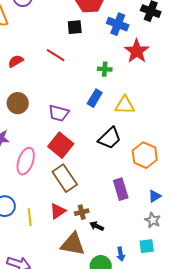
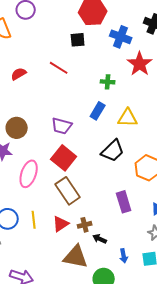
brown circle: (18, 103) -> (17, 128), moved
yellow line: (30, 217) -> (34, 220), moved
blue arrow: (121, 254) -> (124, 256), moved

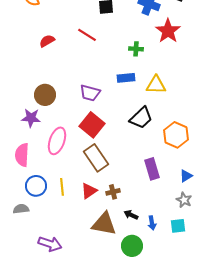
blue rectangle: (98, 111) -> (126, 78), turned 54
black arrow: (100, 239) -> (131, 215), moved

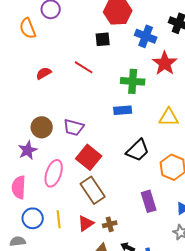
green cross: (136, 49) -> (133, 81), size x1.6
yellow triangle: (156, 85) -> (169, 117), moved
purple trapezoid: (90, 93) -> (74, 127), moved
purple star: (31, 118) -> (28, 150), turned -30

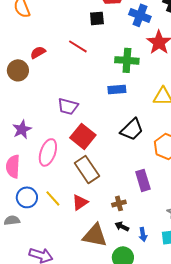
brown circle: (42, 127) -> (18, 70), moved
yellow line: (59, 219) -> (53, 198), turned -36
brown cross: (110, 224) -> (119, 203), moved

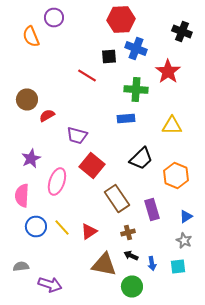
blue cross: (140, 15) -> (136, 48), moved
black square: (97, 18) -> (109, 56), moved
red semicircle: (38, 52) -> (47, 116), moved
brown rectangle: (87, 169) -> (117, 198), moved
gray semicircle: (12, 220) -> (21, 266), moved

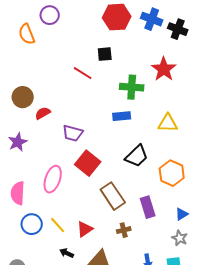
blue cross: (136, 48) -> (152, 19), moved
purple star: (31, 158) -> (18, 142), moved
black arrow: (131, 256) -> (67, 253), moved

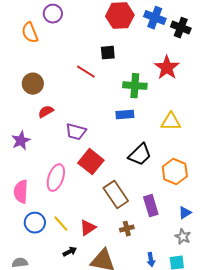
brown circle: (23, 97) -> (33, 84), moved
black arrow: (67, 253) -> (70, 252), turned 128

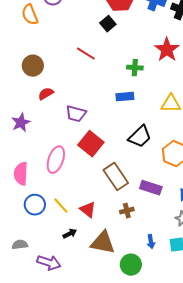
black square: (108, 53) -> (108, 24), moved, turned -35
green cross: (135, 86) -> (135, 68), size x0.7
purple rectangle: (151, 206) -> (151, 188), turned -55
red triangle: (88, 228) -> (88, 210), turned -48

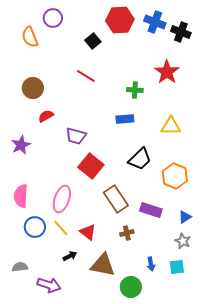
black square: (108, 24) -> (93, 41), moved
pink ellipse: (56, 160) -> (62, 199), moved

